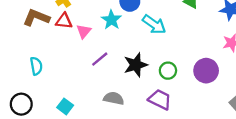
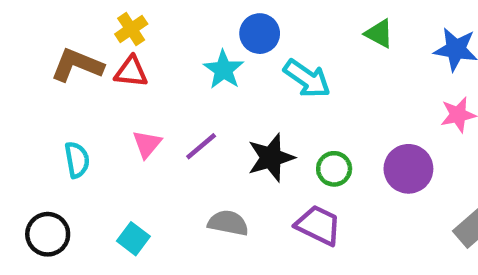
pink triangle: (84, 31) -> (147, 144), moved

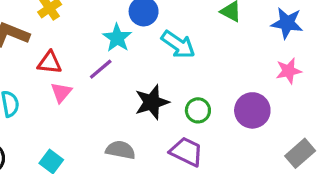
red triangle: (131, 72) -> (50, 63), moved
purple line: (201, 146) -> (101, 69), moved

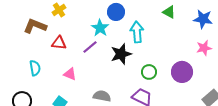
cyan arrow: (178, 44) -> (137, 32), turned -130
pink triangle: (61, 92) -> (70, 74), moved, turned -48
black star: (152, 102) -> (121, 54), moved

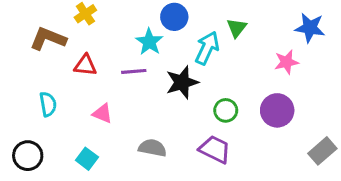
green triangle: (169, 12) -> (237, 28), moved, turned 40
cyan arrow: (137, 32) -> (207, 48), turned 30
purple line: (90, 47) -> (134, 71), turned 35
pink star: (204, 48) -> (287, 62), moved

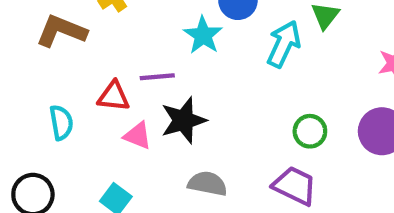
red triangle: (85, 65) -> (114, 96), moved
purple line: (134, 71) -> (157, 77), moved
black star: (182, 82) -> (183, 120), moved

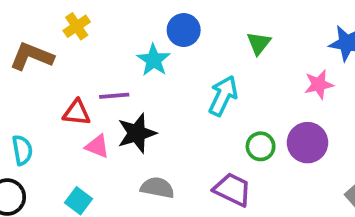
cyan arrow: (284, 44) -> (223, 96), moved
cyan semicircle: (61, 123) -> (22, 150), moved
green circle: (310, 131) -> (261, 146), moved

